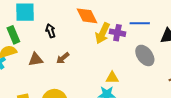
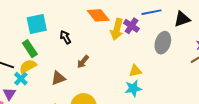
purple cross: (117, 33) -> (131, 26), turned 35
gray ellipse: (145, 55) -> (163, 43), turned 65
brown triangle: (36, 59) -> (58, 78), moved

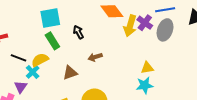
gray ellipse: (163, 43) -> (165, 30), moved
green rectangle: (30, 49) -> (52, 41), moved
brown arrow: (83, 62) -> (95, 57), turned 32

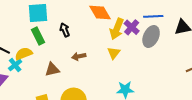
yellow triangle: (147, 68) -> (114, 53), moved, turned -48

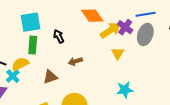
yellow arrow: (117, 29) -> (110, 30), turned -140
green rectangle: (38, 36) -> (33, 45), turned 36
yellow triangle: (114, 53) -> (118, 53), moved

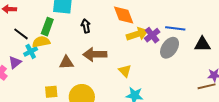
green rectangle: (33, 45) -> (47, 27), moved
yellow triangle: (118, 53) -> (125, 71), moved, turned -32
brown arrow: (75, 61) -> (95, 54), size x1.6

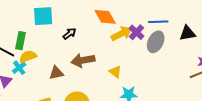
black arrow: (86, 26) -> (69, 34), turned 72
green rectangle: (47, 27) -> (21, 41), moved

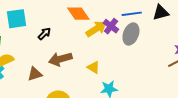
black triangle: (187, 33) -> (161, 13), moved

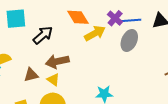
purple cross: (111, 26) -> (115, 18), moved
black arrow: (44, 34) -> (43, 35), size x1.5
yellow triangle: (93, 67) -> (53, 80), moved

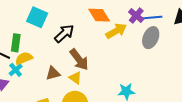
cyan square: (16, 19) -> (37, 17), turned 30
brown arrow: (57, 61) -> (79, 60), turned -115

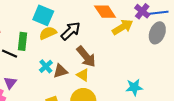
yellow semicircle: (24, 58) -> (48, 33), moved
cyan cross: (16, 70) -> (46, 66), moved

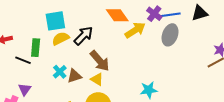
cyan square: (43, 15) -> (55, 21), turned -30

